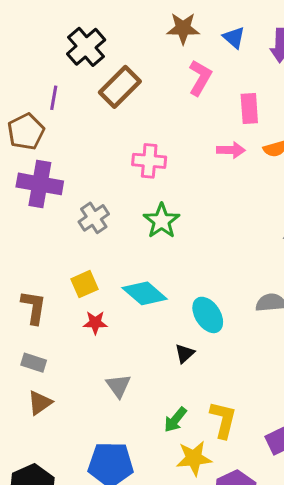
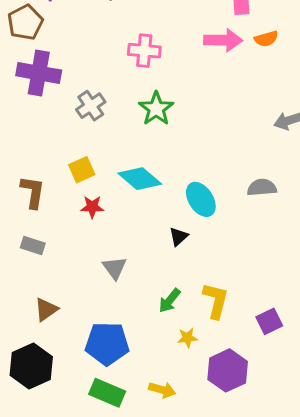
pink arrow: (231, 150) -> (223, 40), size x1.4
brown triangle: (40, 403) -> (46, 309), moved
yellow star: (194, 458) -> (187, 338), size x0.6

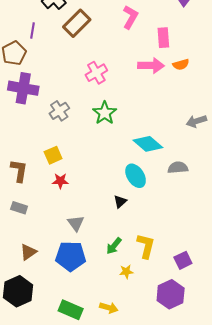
pink cross: (144, 51) -> (96, 73), turned -35
cyan diamond: (140, 179) -> (148, 144), moved
blue pentagon: (107, 344) -> (71, 256), moved
purple hexagon: (228, 370) -> (171, 294), moved

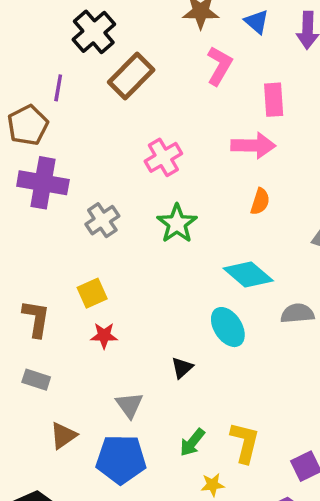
orange semicircle: (181, 64) -> (260, 201), moved, turned -56
black triangle: (120, 202) -> (182, 368), moved
brown triangle: (28, 252) -> (63, 436), moved

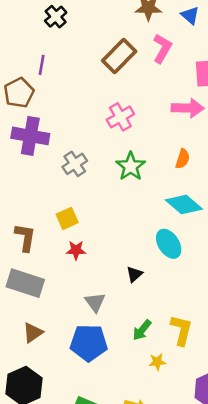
black cross: (94, 32) -> (56, 17), moved, size x0.7
brown rectangle: (131, 76) -> (119, 56), moved
orange semicircle: (260, 201) -> (183, 159), moved
gray rectangle: (36, 380) -> (25, 283), size x1.8
brown triangle: (63, 436) -> (33, 333), moved

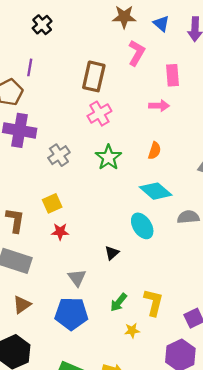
brown rectangle: (119, 56) -> (94, 76), moved, turned -32
pink arrow: (188, 108) -> (159, 106), size x0.7

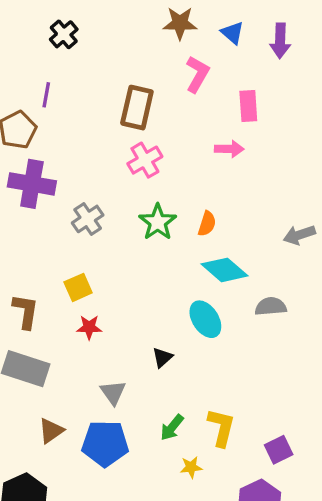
orange semicircle: (155, 151) -> (207, 224), moved
brown triangle: (22, 305) -> (51, 431), moved

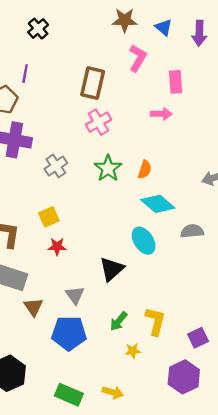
black triangle: (162, 357) -> (112, 269), size x1.6
brown triangle: (51, 431) -> (33, 307), moved, turned -30

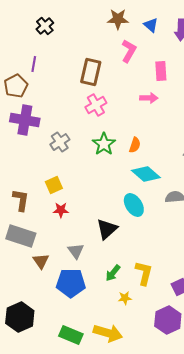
yellow arrow: (113, 392) -> (108, 333), size x1.6

